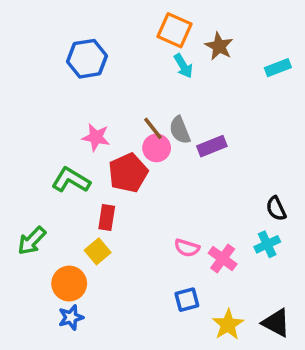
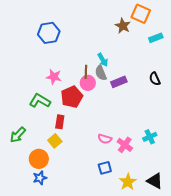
orange square: (174, 30) -> (141, 14), moved
cyan arrow: (183, 66) -> (103, 60), moved
brown line: (153, 128) -> (86, 72), turned 40
black semicircle: (276, 209) -> (155, 79), moved

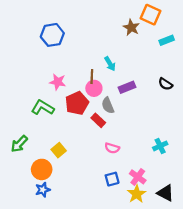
gray semicircle: (101, 73) -> (108, 105), moved
black semicircle: (155, 79) -> (165, 84), turned -32
red rectangle: (60, 122) -> (98, 120), moved, turned -56
pink cross: (125, 145) -> (138, 177), moved

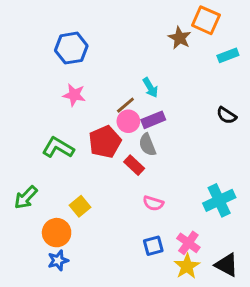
brown line: (92, 77) -> (125, 105), turned 48
pink star: (58, 82) -> (74, 95), moved
purple rectangle: (127, 87) -> (153, 120), moved
cyan cross: (160, 146) -> (219, 200), size x1.5

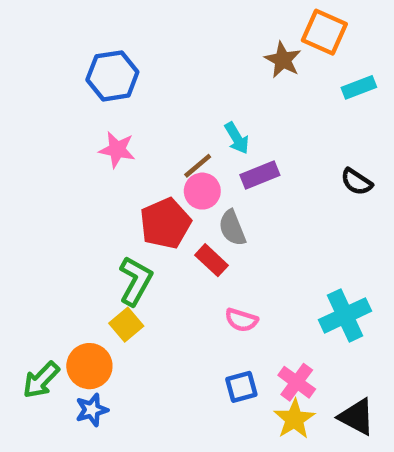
purple rectangle: (153, 120) -> (260, 175), moved
green L-shape: (58, 148) -> (135, 281), moved, turned 88
green arrow: (26, 197) -> (41, 380), moved

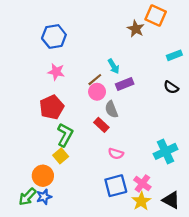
cyan rectangle: (359, 87) -> (174, 55), moved
red pentagon: (165, 223) -> (52, 107), moved
green arrow: (41, 380) -> (27, 197), moved
blue square: (241, 387) -> (116, 186), size x1.5

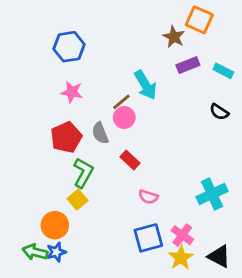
cyan rectangle: (174, 55) -> (223, 71), turned 48
cyan arrow: (114, 66) -> (145, 85), size x1.5
purple rectangle: (125, 84) -> (188, 65), moved
gray semicircle: (111, 109) -> (100, 133), moved
green arrow: (27, 197) -> (35, 252), turned 60

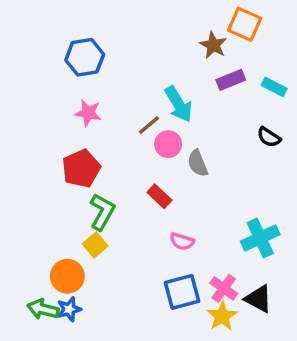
pink circle: (124, 118) -> (168, 144), moved
gray semicircle: (100, 133) -> (198, 163), moved
black triangle: (219, 256) -> (258, 299), moved

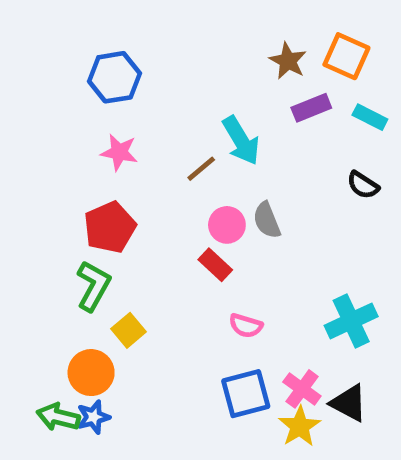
orange square: (245, 24) -> (346, 56), moved
pink circle: (168, 144) -> (227, 225), moved
green L-shape: (102, 212) -> (93, 286), moved

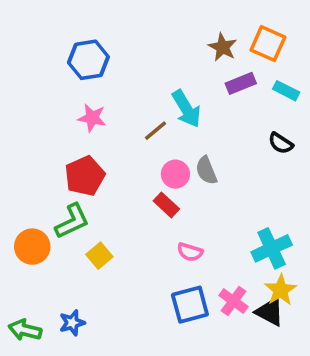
green L-shape: (93, 286) -> (72, 221), turned 36
orange circle: (91, 373) -> (32, 247), moved
green arrow: (58, 417) -> (25, 330), moved
yellow star: (300, 426) -> (281, 290), moved

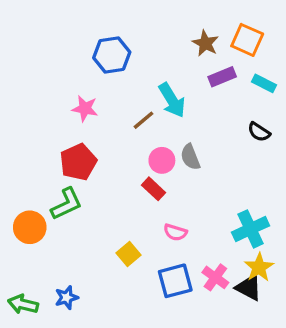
blue hexagon: (88, 60) -> (112, 55), moved
yellow square: (99, 256) -> (128, 254), moved

